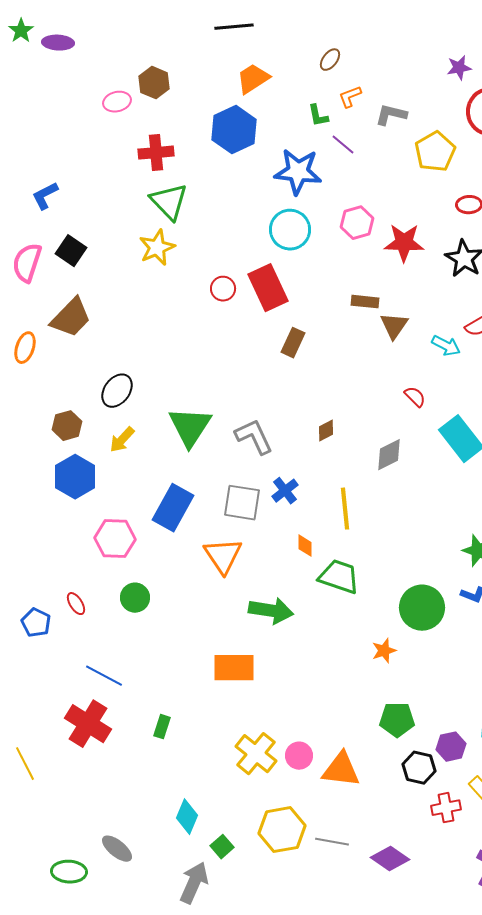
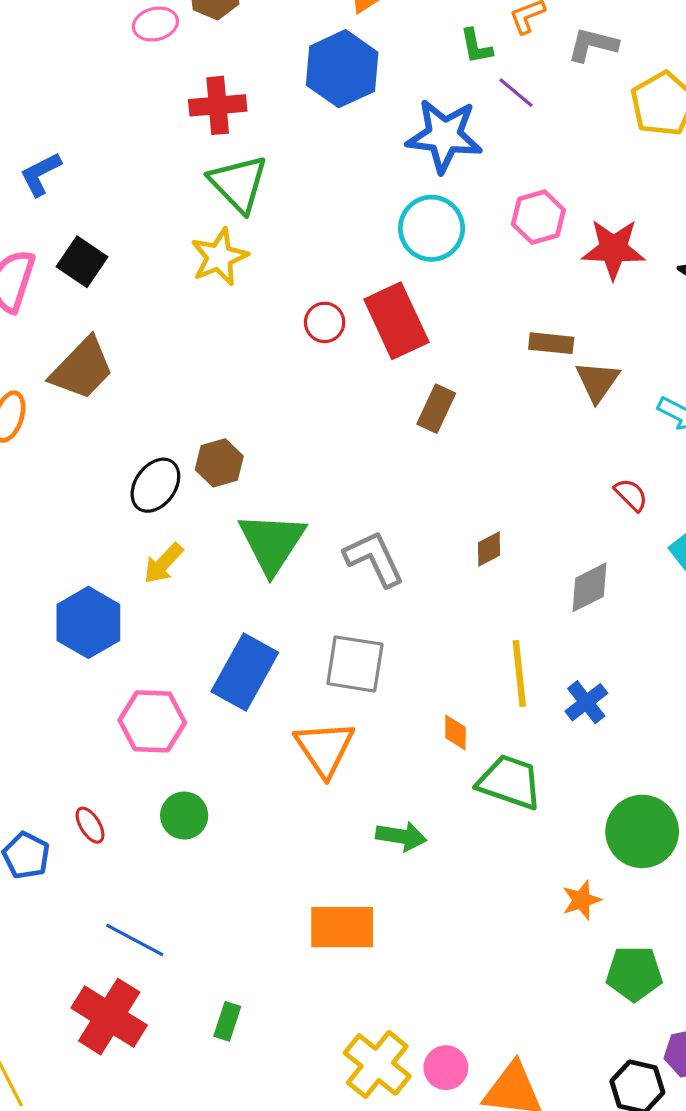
brown hexagon: (67, 426) -> (219, 463), moved
blue cross: (285, 491) -> (586, 702), moved
green arrow: (271, 611) -> (401, 836), size x0.7
green pentagon: (397, 720) -> (634, 974), moved

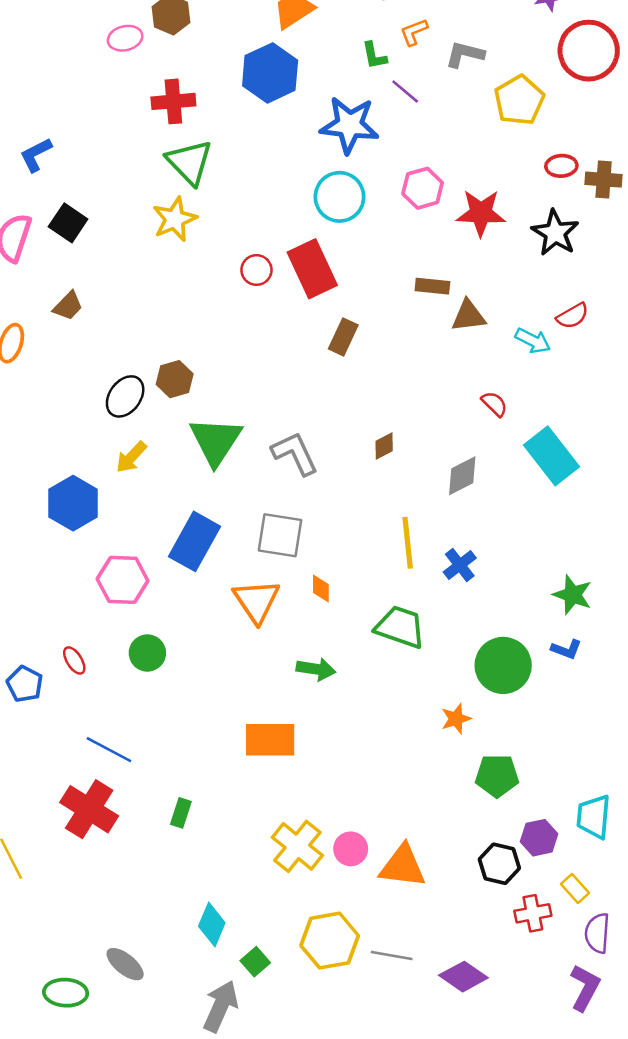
brown trapezoid: (82, 369) -> (68, 306), size x0.6
brown triangle: (597, 381) -> (468, 316), turned 48
orange diamond: (455, 733) -> (321, 589), moved

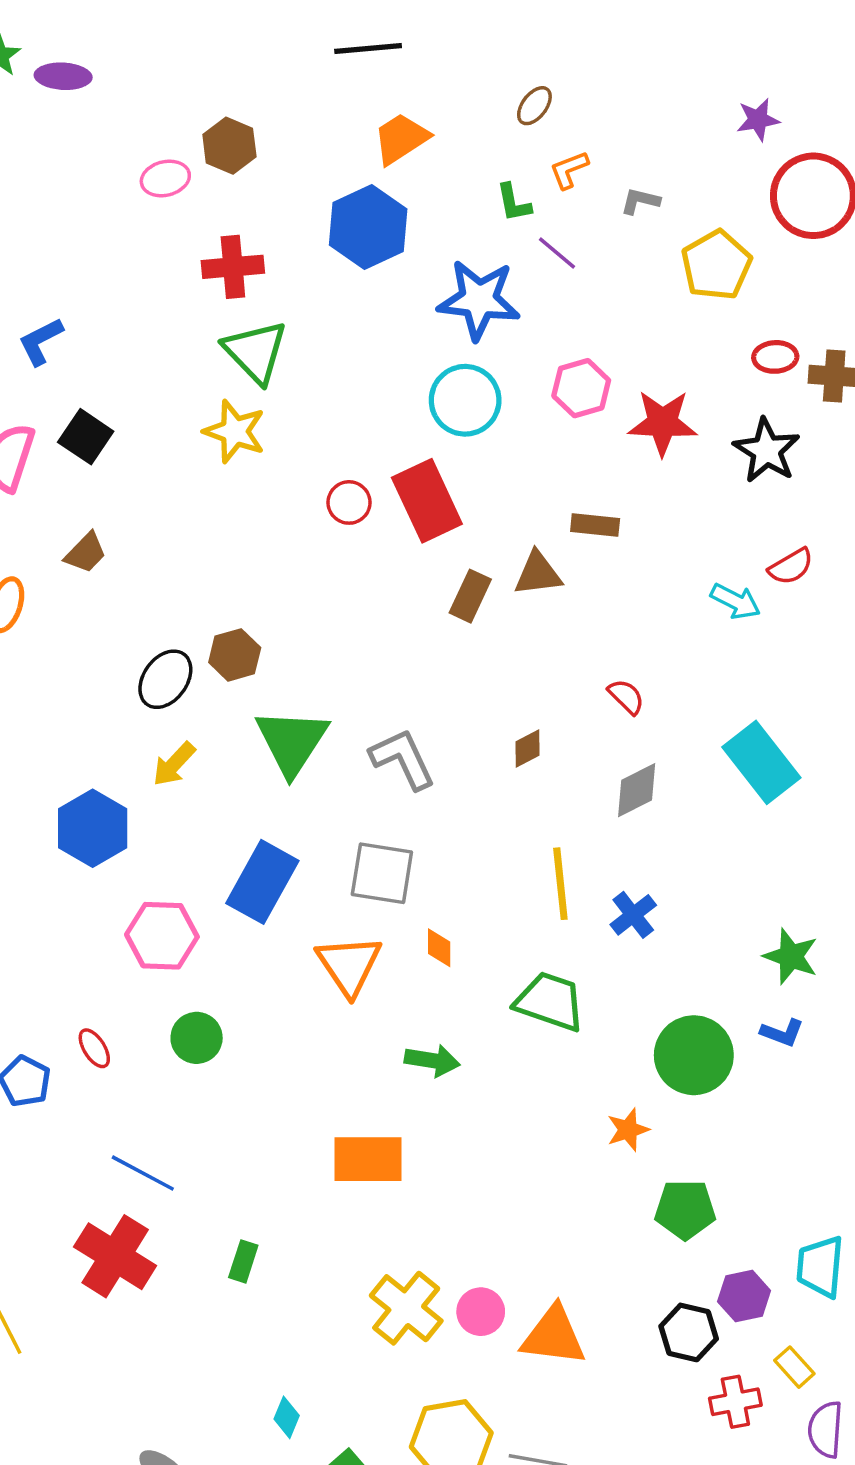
gray L-shape: (465, 54) -> (640, 201), size x0.7
yellow star: (175, 219) -> (235, 431), turned -30
brown triangle: (468, 316) -> (538, 574), moved
red semicircle: (494, 404) -> (626, 697), moved
cyan diamond: (212, 924) -> (287, 1417), size x0.7

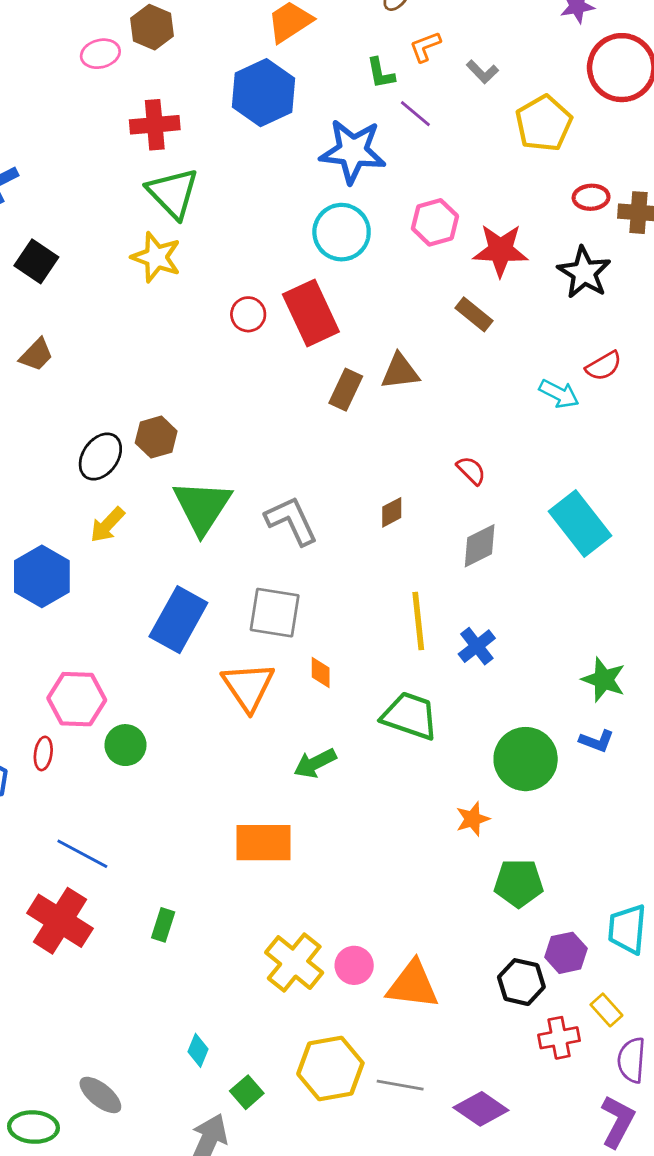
gray L-shape: (640, 201) -> (482, 72), turned -148
brown rectangle: (595, 525) -> (474, 314), moved, turned 33
pink hexagon: (162, 936) -> (77, 699), moved
red ellipse: (94, 1048) -> (43, 753), turned 40
green arrow: (432, 1060) -> (315, 763), turned 144

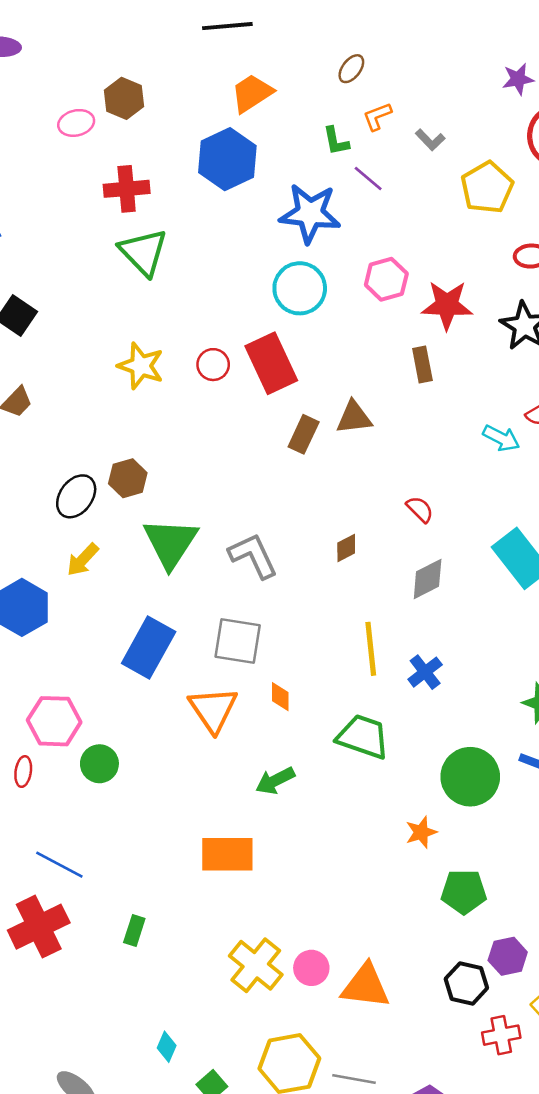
yellow star: (156, 257) -> (141, 366), moved
brown rectangle: (474, 314) -> (422, 365), turned 40
red cross: (60, 921) -> (39, 927), turned 32

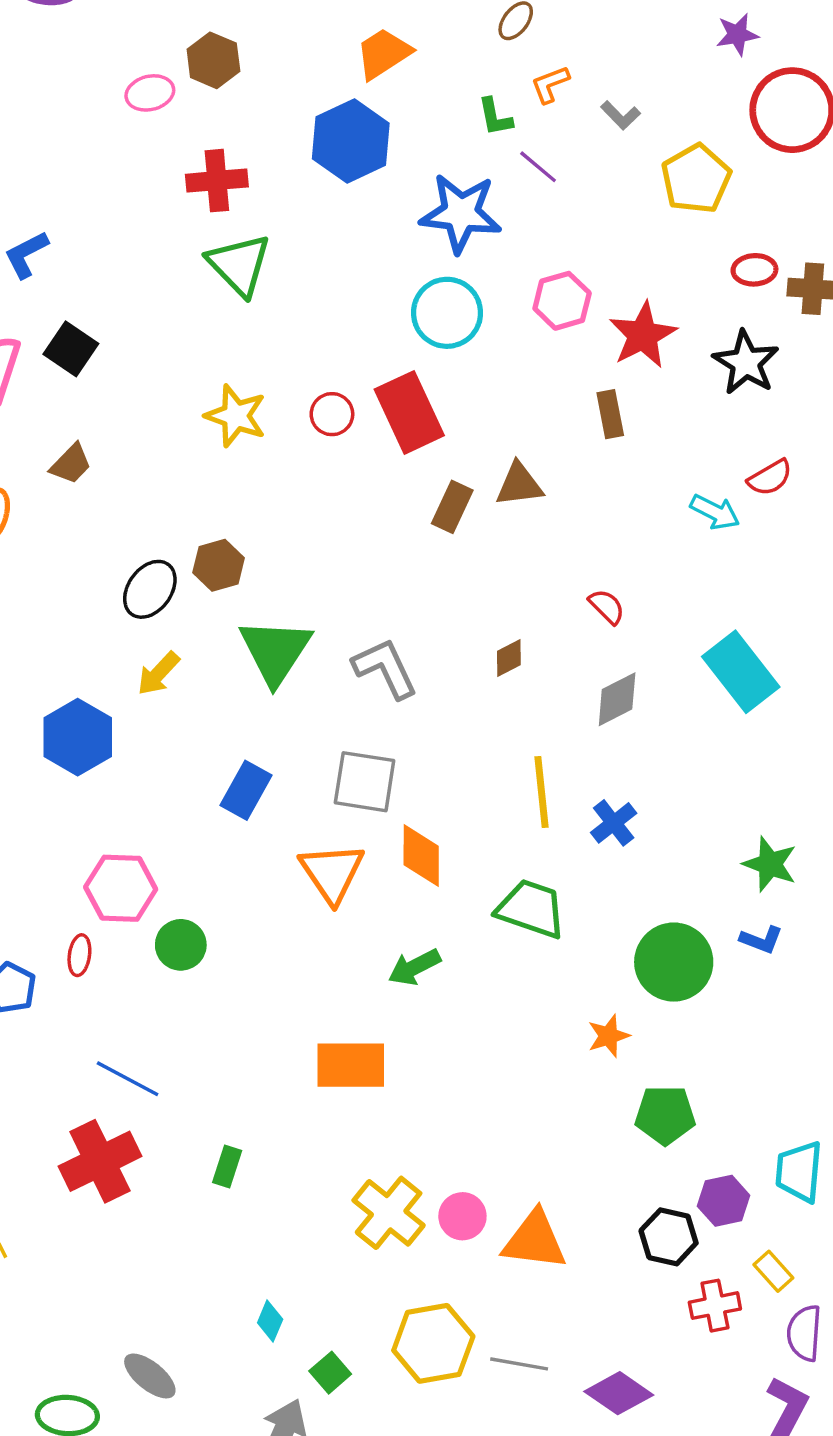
red star: (447, 305) -> (643, 335), turned -30
blue rectangle: (149, 647) -> (246, 790), size x0.7
orange diamond: (280, 697) -> (421, 856), size x1.6

